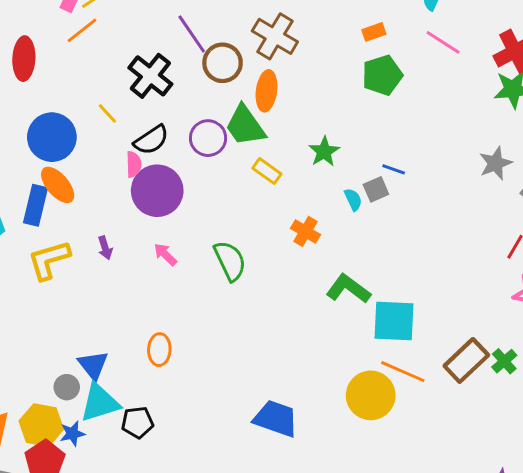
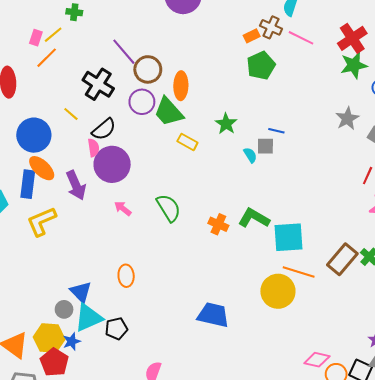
brown cross: (275, 36) -> (271, 27), moved, size x0.7
purple circle: (208, 138) -> (142, 102), moved
gray square: (376, 189) -> (265, 146), turned 30
orange cross: (305, 231) -> (218, 224), moved
purple arrow: (105, 248) -> (76, 185), moved, size x1.8

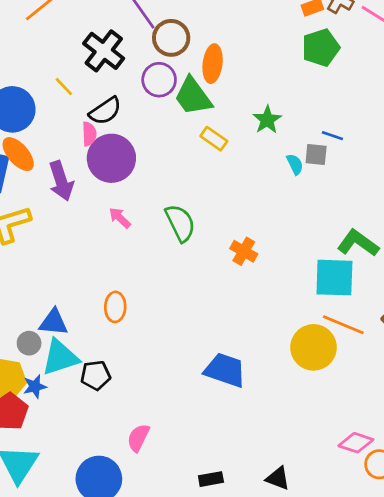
green L-shape: (254, 218) -> (358, 243), moved
blue triangle: (81, 292) -> (53, 322), turned -45

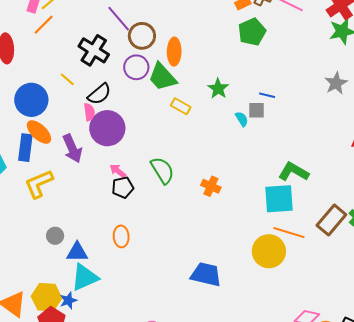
gray circle: (29, 343) -> (55, 236), moved
black pentagon: (96, 375) -> (123, 187), moved

